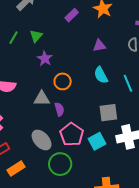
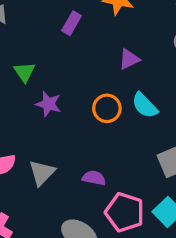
orange circle: (63, 81) -> (107, 108), moved
gray triangle: (42, 99) -> (42, 173), moved, turned -30
purple semicircle: (59, 109) -> (94, 178), turned -48

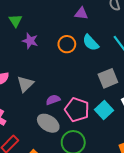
purple triangle: (129, 59) -> (81, 13), turned 32
purple semicircle: (94, 178) -> (53, 100), moved, turned -32

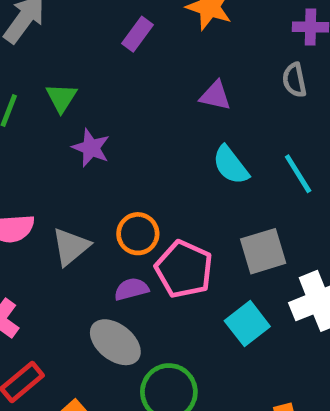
orange circle: (67, 44) -> (138, 234), moved
pink pentagon: (77, 110) -> (184, 269), moved

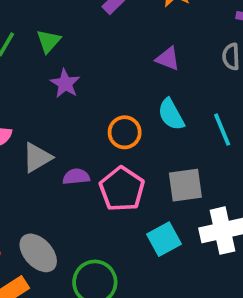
orange circle: (138, 234) -> (125, 132), moved
purple semicircle: (131, 289) -> (76, 177), moved
gray ellipse: (115, 342) -> (38, 253), moved

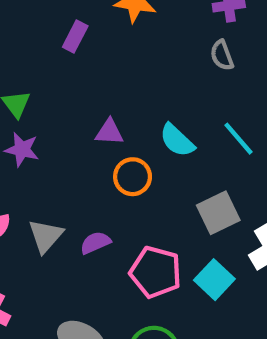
purple triangle: (168, 59) -> (109, 132), moved
purple star: (65, 84) -> (22, 149), moved
pink pentagon: (122, 189) -> (156, 272), moved

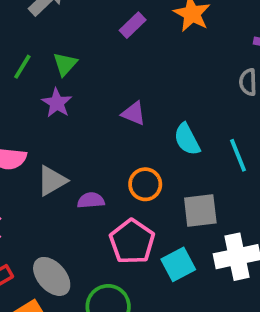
orange circle: (133, 177) -> (145, 184), moved

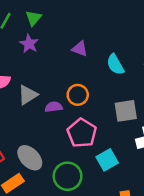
orange circle: (145, 184) -> (78, 95), moved
cyan square: (178, 264) -> (107, 160), moved

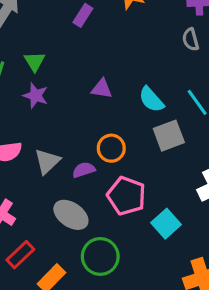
gray square: (126, 111) -> (169, 136), moved
gray ellipse: (30, 158) -> (71, 215), moved
green circle: (68, 176) -> (100, 256), moved

